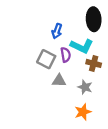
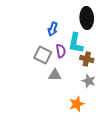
cyan L-shape: (82, 46) -> (76, 43), turned 75
gray star: (85, 87) -> (89, 81), moved

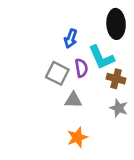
cyan L-shape: (76, 43) -> (101, 57), turned -35
orange star: (77, 104) -> (77, 137), moved

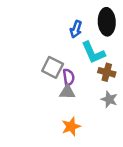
blue arrow: (71, 39) -> (76, 29), moved
purple semicircle: (81, 68) -> (69, 77), moved

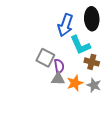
blue arrow: (76, 29) -> (65, 25), size x1.5
orange star: (71, 126) -> (75, 83), moved

